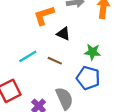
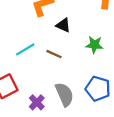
blue pentagon: (88, 78) -> (98, 89), moved

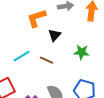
black triangle: (63, 25) -> (55, 35), turned 48

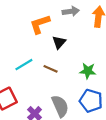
green star: (82, 52) -> (88, 71), moved

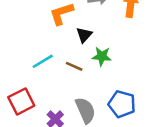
green star: (88, 71) -> (102, 56), moved

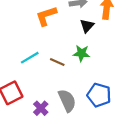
black triangle: (84, 35) -> (87, 26), moved

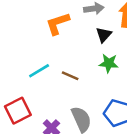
green star: (81, 53) -> (109, 63), moved

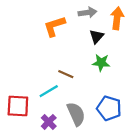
cyan line: (39, 71) -> (49, 91), moved
red square: (18, 111) -> (18, 106), turned 30

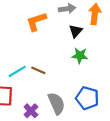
brown line: (66, 74) -> (38, 70), moved
cyan line: (49, 91) -> (17, 71), moved

